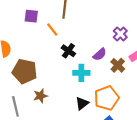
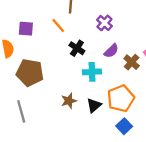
purple square: (31, 16) -> (26, 29), moved
purple cross: (120, 34) -> (104, 23), moved
brown star: (40, 96) -> (69, 101), moved

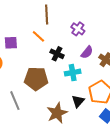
brown pentagon: (30, 73) -> (36, 79), moved
brown star: (69, 101) -> (57, 113), moved, size x1.5
gray line: (21, 111) -> (15, 101), moved

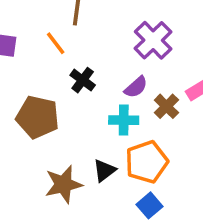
purple cross: (78, 29) -> (153, 40), moved, size x1.5
cyan cross: (73, 73) -> (124, 120), moved

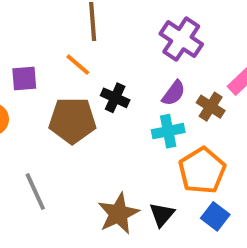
brown pentagon: (38, 117) -> (72, 120), moved
black triangle: (104, 170) -> (162, 215), moved

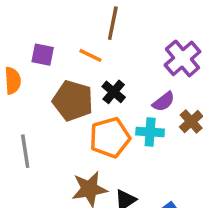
orange line: (78, 65) -> (90, 55), turned -30
orange pentagon: (202, 171) -> (110, 137), moved

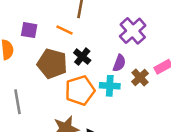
purple semicircle: (164, 102) -> (119, 63), turned -30

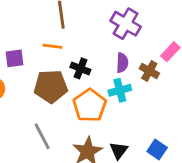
gray line: (18, 102) -> (42, 136), moved

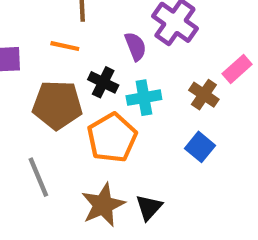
purple semicircle: (122, 63) -> (135, 46), moved, turned -30
cyan cross: (120, 90) -> (144, 98), moved
blue square: (157, 150) -> (200, 147), moved

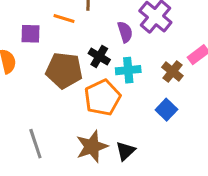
orange line: (65, 46) -> (64, 18), moved
gray line: (38, 177) -> (35, 144), moved

